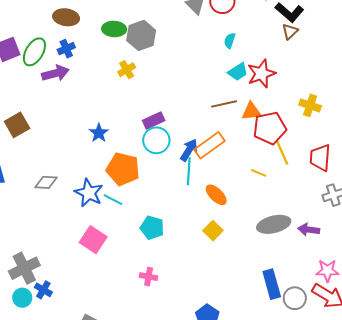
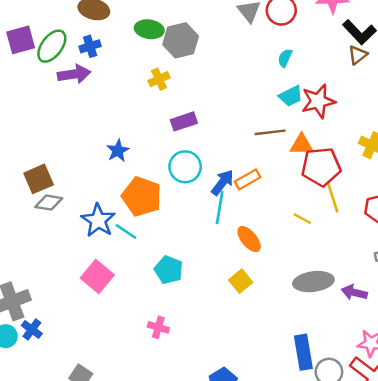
purple rectangle: (154, 120) -> (184, 121), moved
brown square: (17, 125) -> (39, 179), moved
orange rectangle: (209, 145) -> (247, 179), size x0.7

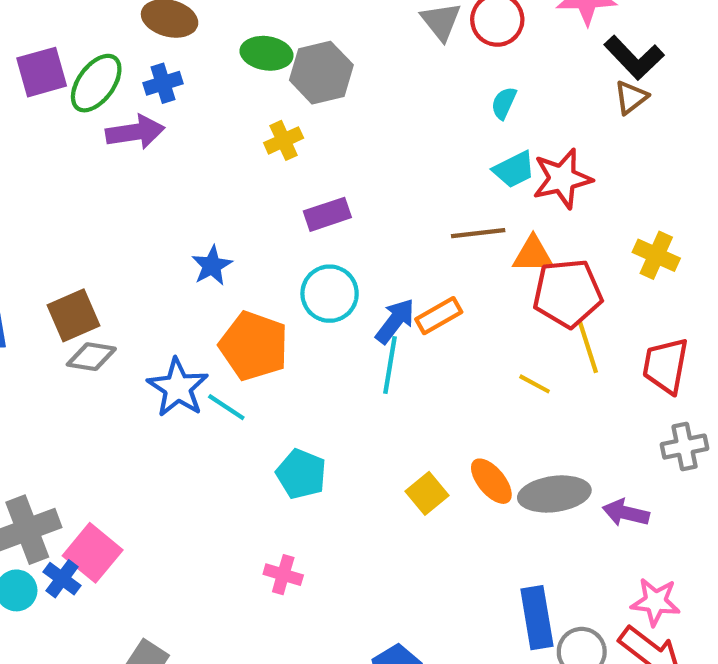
orange ellipse: (249, 239) -> (491, 481), moved
pink square: (97, 276) -> (93, 553), moved

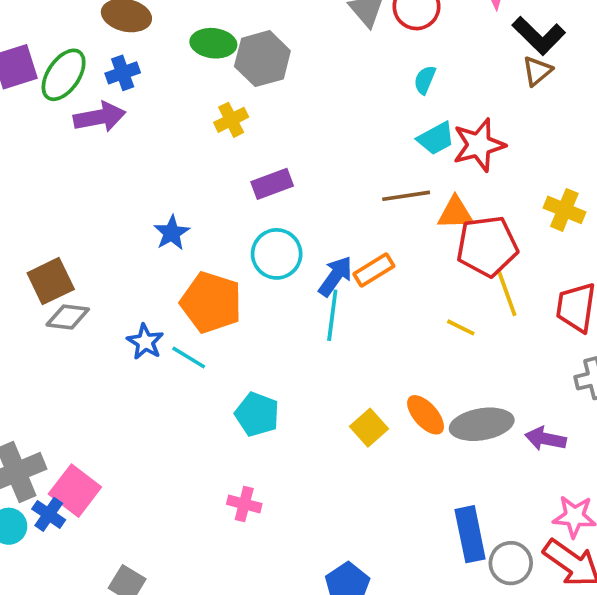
blue star: (178, 388) -> (145, 342), size x0.7

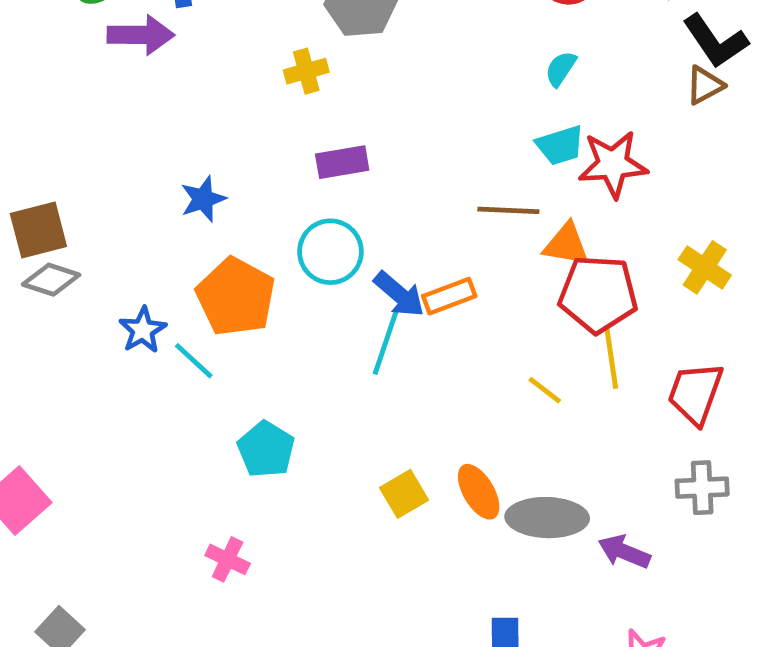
blue arrow: (335, 276) -> (399, 294), turned 84

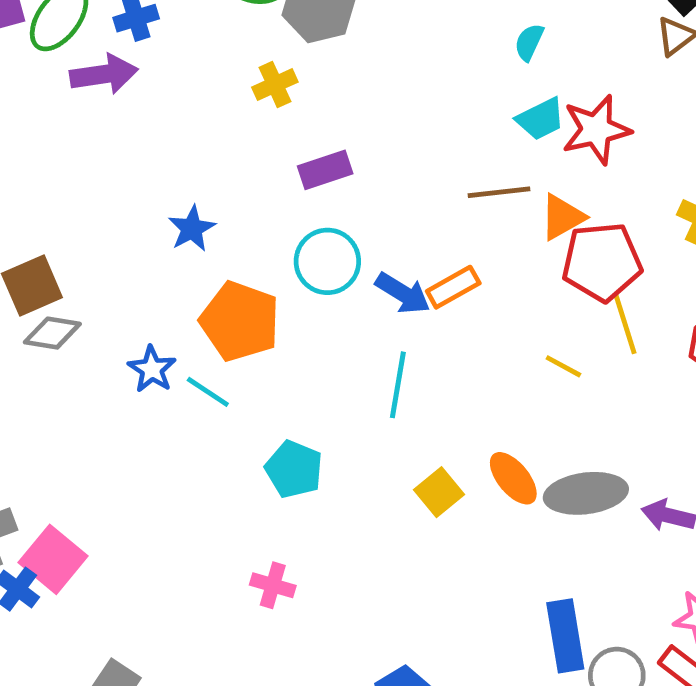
orange triangle: (566, 244) -> (562, 217), turned -30
cyan line: (386, 343) -> (398, 385), moved

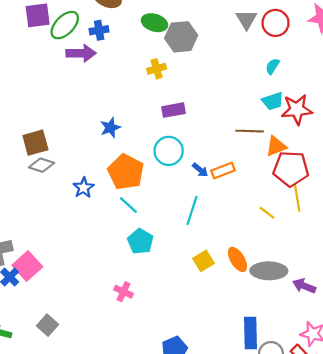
blue arrow: (403, 293) -> (200, 170), size x0.7
cyan line: (208, 392) -> (128, 205), moved

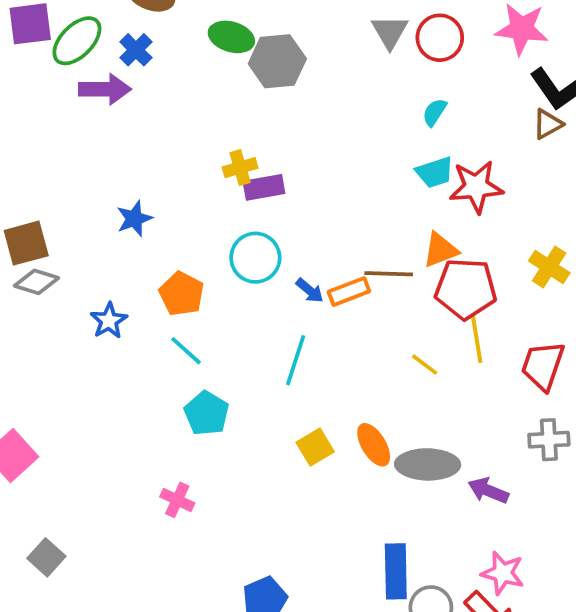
blue cross: (99, 30) -> (136, 50), turned -36
yellow cross: (157, 69) -> (240, 168), moved
blue star: (110, 128) -> (134, 219), moved
brown line: (250, 131) -> (389, 274), moved
orange pentagon: (126, 172) -> (182, 294), size x0.7

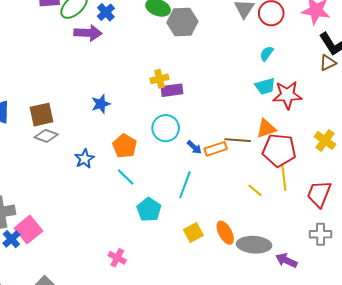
cyan pentagon: (207, 413) -> (149, 210), moved

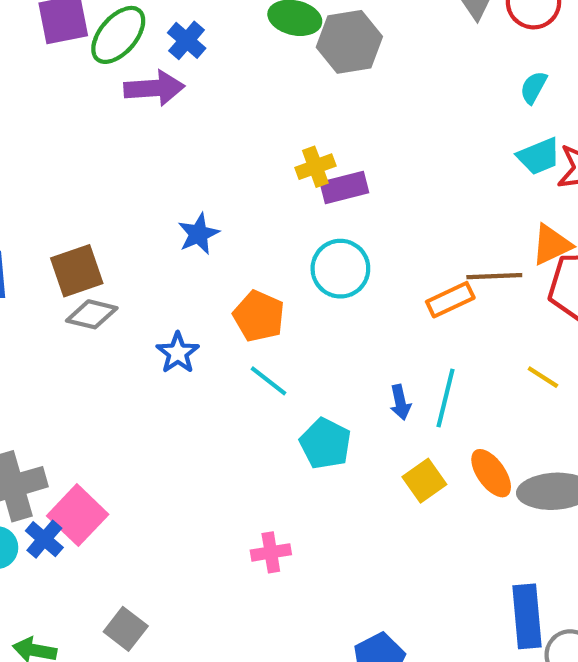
blue arrow: (194, 147) -> (400, 402), moved, turned 42
cyan line: (185, 185) -> (446, 398), moved
pink cross: (117, 258) -> (271, 552), turned -30

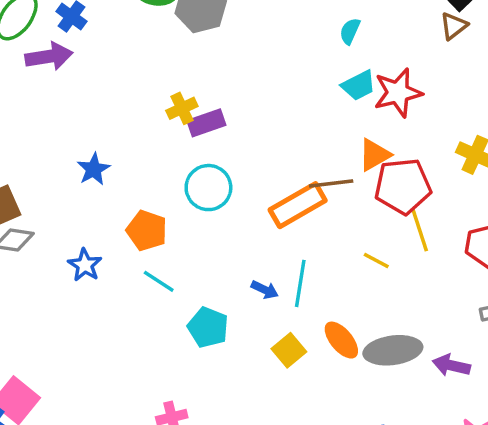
orange rectangle: (450, 300) -> (298, 205), size x1.5
blue arrow: (400, 402) -> (265, 290), turned -48

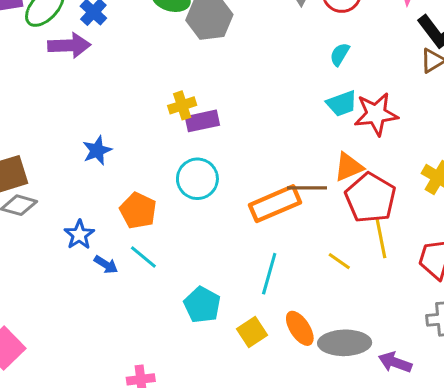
red pentagon: (403, 186) -> (371, 198), turned 30
blue arrow: (265, 290) -> (106, 265), moved
cyan pentagon: (208, 327) -> (202, 305), moved

